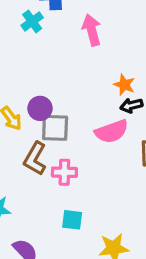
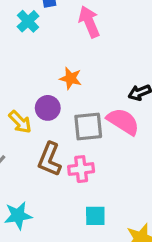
orange star: (124, 85) -> (71, 78), moved
gray square: (55, 128) -> (88, 127), moved
pink semicircle: (112, 131) -> (123, 121), turned -120

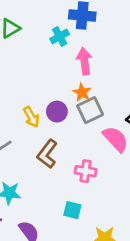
pink arrow: (89, 22) -> (84, 61), moved
gray square: (88, 127) -> (90, 110), moved, turned -35
pink cross: (81, 169) -> (86, 171), moved

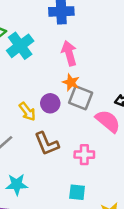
cyan cross: (60, 36) -> (20, 46), moved, size x1.5
gray square: (90, 110) -> (81, 98), turned -35
brown L-shape: (47, 154) -> (47, 144), turned -52

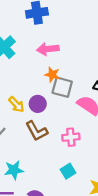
pink arrow: (69, 53) -> (48, 49), turned -75
purple circle: (50, 103) -> (38, 104), moved
cyan square: (77, 192) -> (68, 171), turned -32

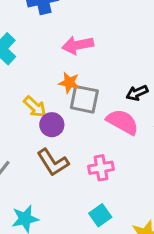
pink arrow: (48, 49) -> (78, 45), moved
yellow arrow: (16, 105) -> (35, 107), moved

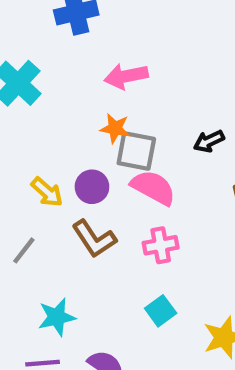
yellow arrow: (35, 107) -> (47, 192), moved
pink semicircle: (122, 122) -> (153, 188), moved

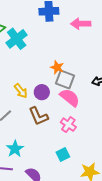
pink arrow: (126, 76) -> (81, 24), moved
pink cross: (161, 245) -> (68, 125), turned 35
cyan star: (57, 317) -> (15, 149), turned -30

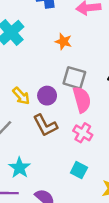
orange star: (57, 67) -> (63, 41), moved
pink semicircle: (70, 98) -> (82, 100), turned 40
cyan square: (63, 154) -> (79, 170), turned -32

